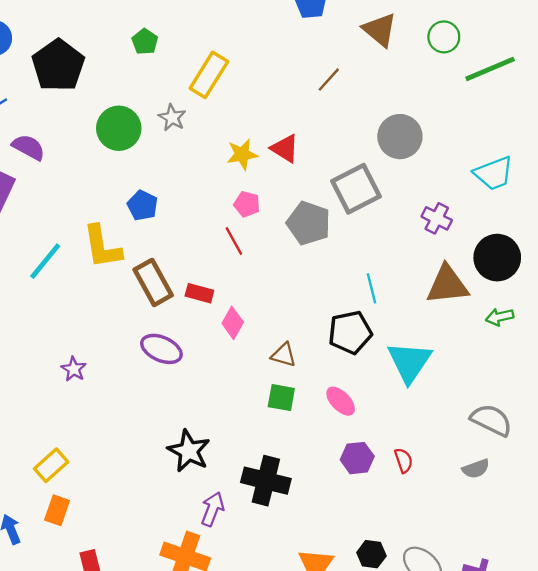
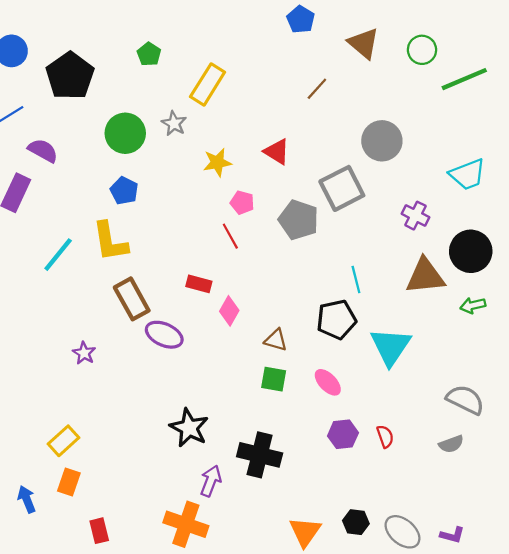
yellow star: (242, 154) -> (217, 162), moved
blue pentagon: (142, 205) -> (124, 191), moved
brown rectangle: (153, 282) -> (132, 299), moved

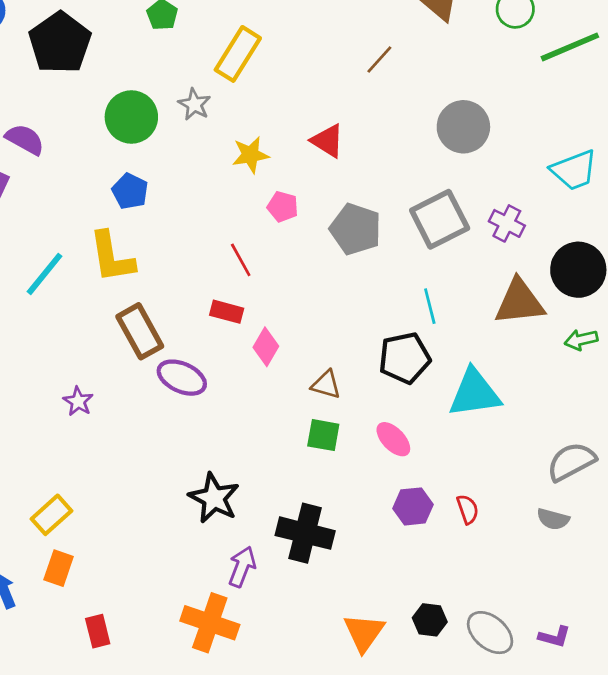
gray square: (342, 188) -> (440, 219), moved
red line: (230, 236) -> (241, 260), moved
cyan triangle: (391, 347) -> (475, 393), turned 48
gray semicircle: (465, 400) -> (571, 462), turned -54
gray semicircle: (451, 444) -> (553, 519), turned 35

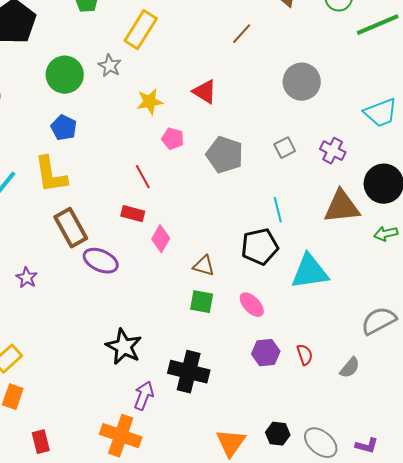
gray square: (440, 219) -> (285, 148), size x0.5
gray semicircle: (553, 519) -> (350, 368), moved, turned -65

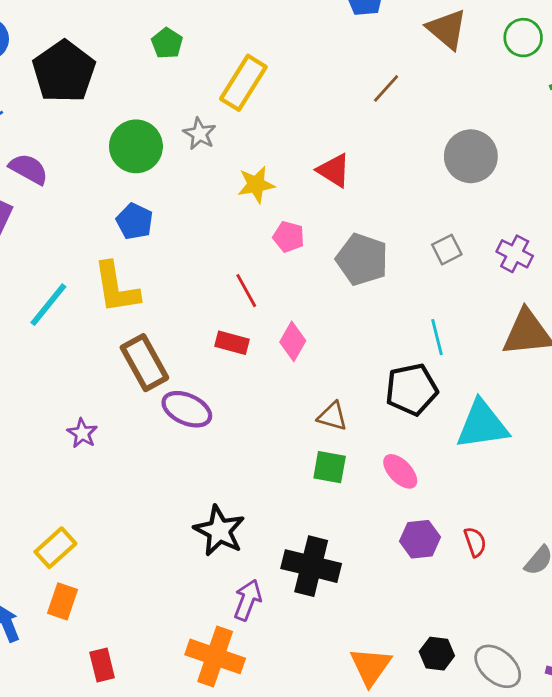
pink diamond: (161, 239) -> (293, 341), moved

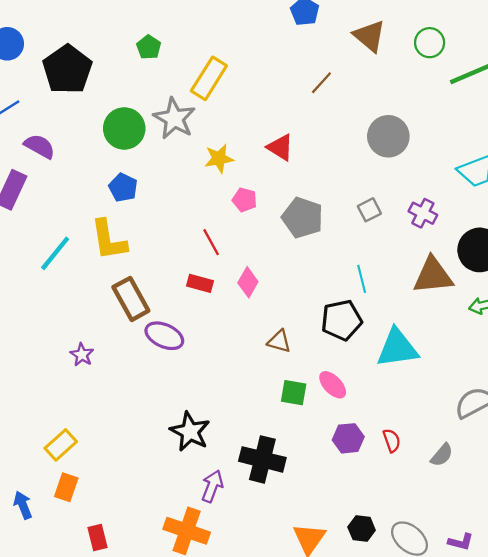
gray star: (200, 134) -> (174, 118), size x1.6
green square: (330, 467) -> (294, 393), moved

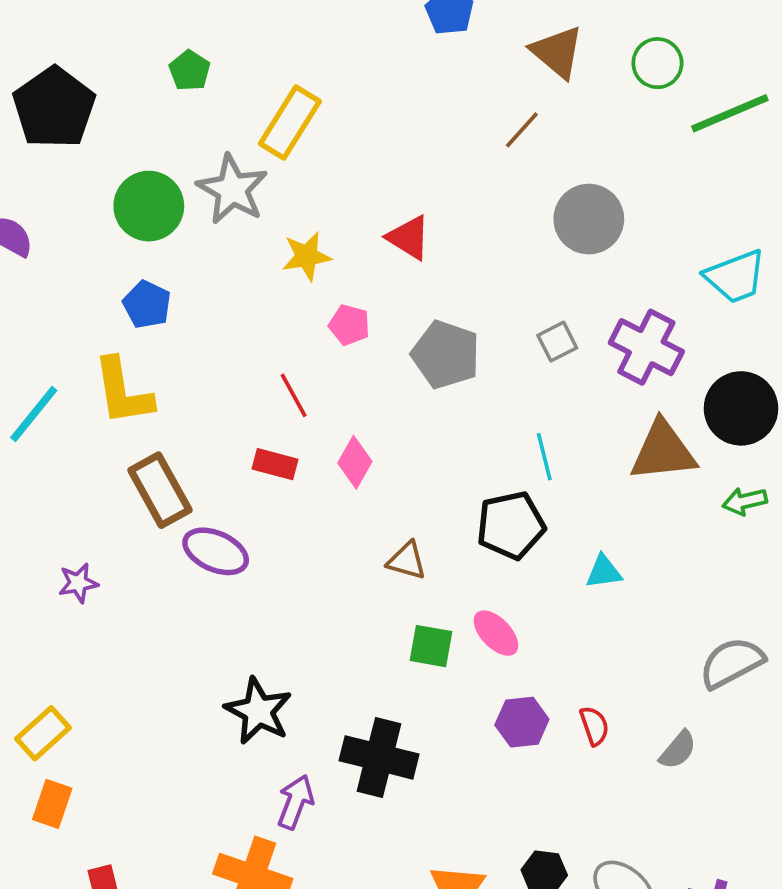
brown line: (321, 83) -> (522, 130), moved
purple cross: (423, 213) -> (646, 347), size x1.5
cyan triangle: (397, 348) -> (604, 572), size x0.5
purple star: (82, 355) -> (78, 583), turned 30

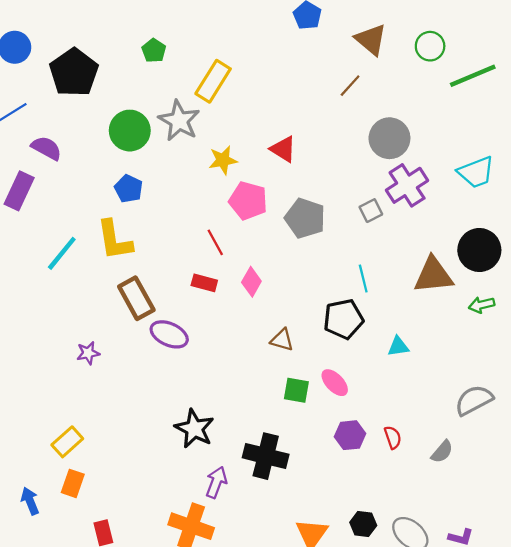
pink pentagon: (349, 325) -> (248, 201), size x1.6
purple cross: (646, 347) -> (407, 185), moved, turned 30

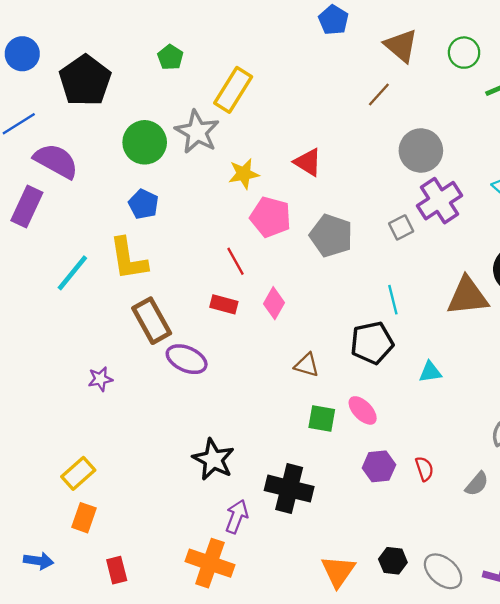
purple semicircle: (46, 148) -> (56, 161), size x1.4
blue arrow: (30, 501) -> (39, 561), moved, turned 120

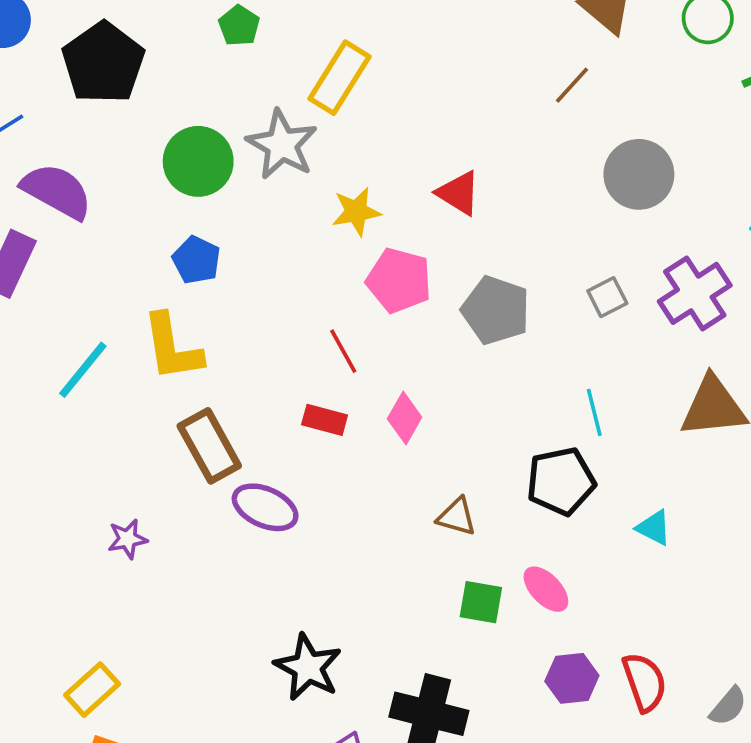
purple cross: (440, 201) -> (695, 293), moved
cyan triangle: (430, 372) -> (654, 528), turned 35
red semicircle: (424, 469) -> (645, 682), size x1.5

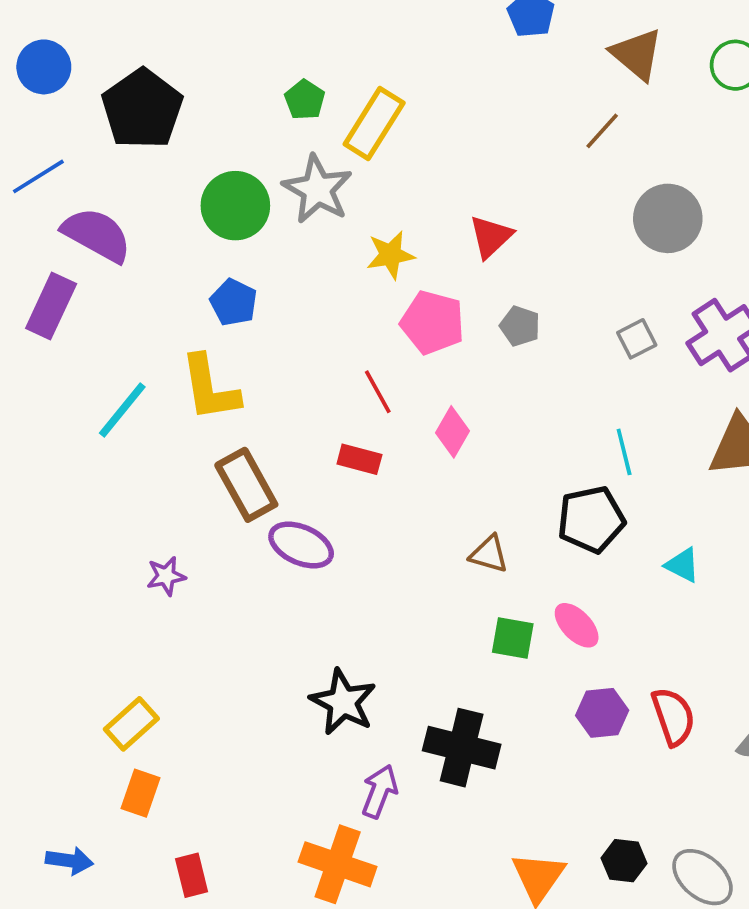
green pentagon: (239, 26) -> (305, 100), moved
red triangle: (459, 193) -> (491, 237), turned 45
gray pentagon: (496, 310) -> (520, 326), moved, size x0.6
pink diamond: (405, 418) -> (453, 432), moved

